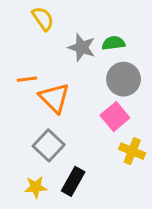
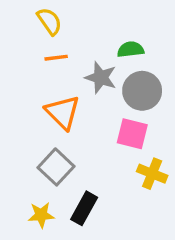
gray star: (82, 47) -> (101, 78), moved
orange line: (27, 79) -> (56, 58), moved
pink square: (115, 117) -> (132, 134), turned -36

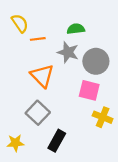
yellow semicircle: (49, 21) -> (20, 23), moved
green semicircle: (131, 49) -> (76, 29), moved
yellow star: (41, 215) -> (15, 143), moved

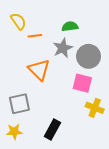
gray star: (68, 52) -> (63, 48), turned 30
gray square: (38, 113) -> (19, 104), moved, turned 35

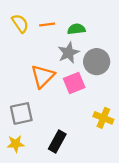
orange line: (35, 36) -> (47, 25), moved
orange triangle: (39, 70) -> (43, 76), turned 30
pink square: (82, 83) -> (74, 83), moved, turned -36

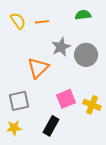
green semicircle: (76, 29) -> (83, 15), moved
pink square: (74, 83) -> (66, 99), moved

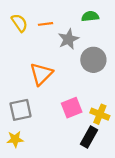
gray star: (61, 47) -> (68, 39), moved
black rectangle: (51, 126) -> (89, 137), moved

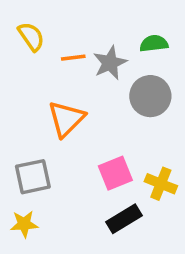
green semicircle: (90, 16) -> (154, 44), moved
orange line: (46, 24) -> (73, 58), moved
black rectangle: (89, 137) -> (124, 219), moved, turned 30

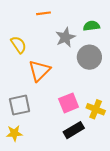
yellow semicircle: (31, 36) -> (19, 45), moved
orange line: (73, 58) -> (44, 13), moved

